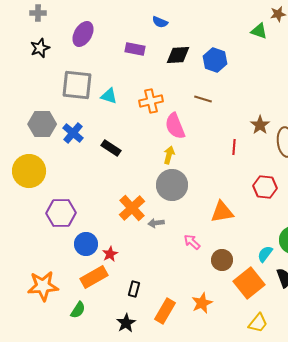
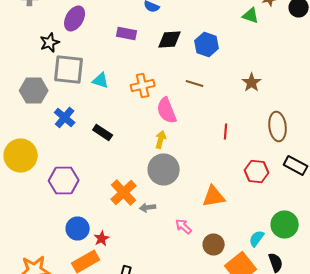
black star: (40, 48) -> (50, 42), moved
gray hexagon: (42, 124) -> (34, 90), moved
brown star: (260, 125) -> (252, 82), moved
purple hexagon: (61, 213) -> (64, 180), moved

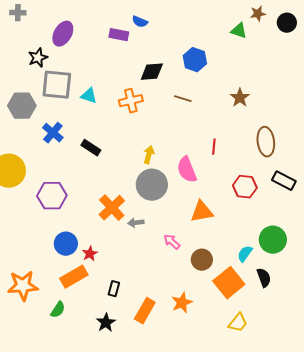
purple rectangle: (127, 34) -> (119, 35), moved
black diamond: (170, 40) -> (152, 72), moved
pink semicircle: (167, 110) -> (187, 170), moved

